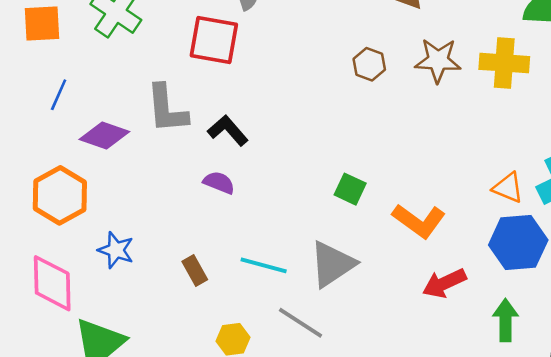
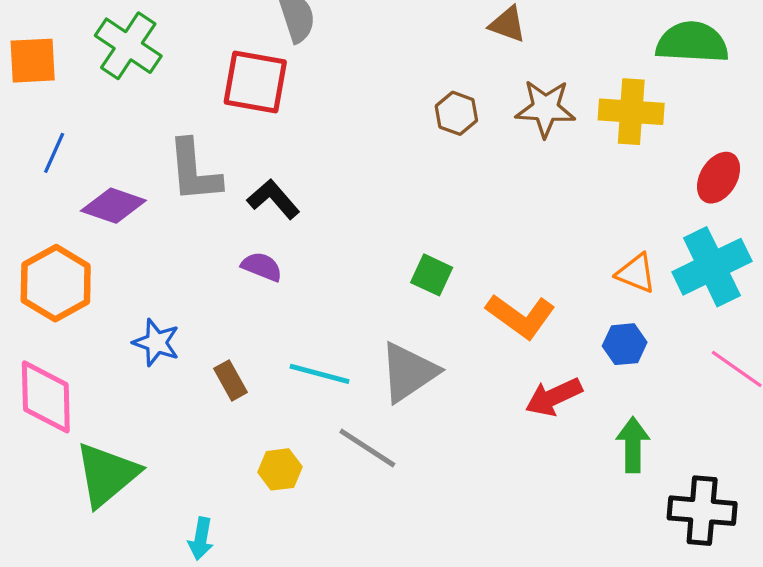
blue hexagon: (518, 242) -> (625, 344), moved, size x0.6
blue star: (116, 250) -> (156, 343), moved

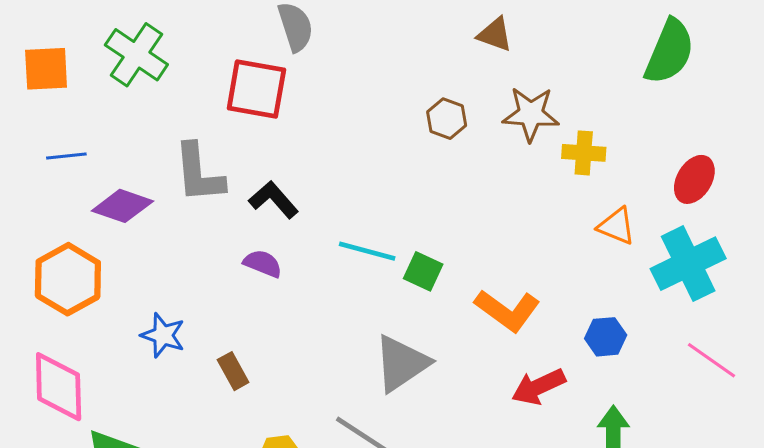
green semicircle: (692, 42) -> (669, 52), turned 110
yellow cross: (631, 112) -> (584, 153), moved, size x0.7
blue line: (54, 153) -> (66, 156), turned 60
orange triangle: (636, 273) -> (616, 226), moved
cyan line: (320, 374) -> (367, 251), moved

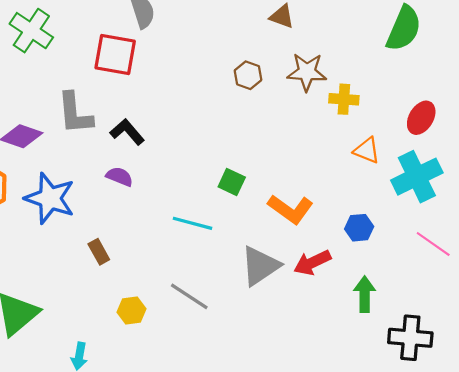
cyan line: (367, 251) -> (192, 223), moved
blue star: (163, 335) -> (50, 198), moved, size x1.6
gray triangle: (401, 363) -> (260, 266), moved

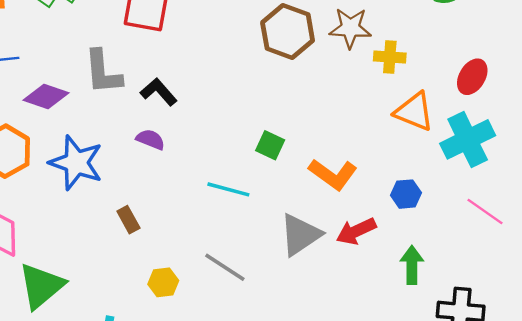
brown hexagon: (248, 75) -> (288, 31), size x1.8
orange triangle: (367, 150) -> (414, 112), size x1.4

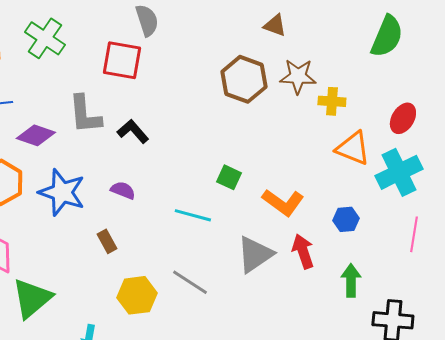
purple semicircle: (151, 139) -> (123, 190), moved
pink line: (485, 211) -> (414, 234), turned 64
red arrow: (356, 231) -> (303, 251), turned 96
yellow hexagon: (163, 282) -> (137, 295), size x1.5

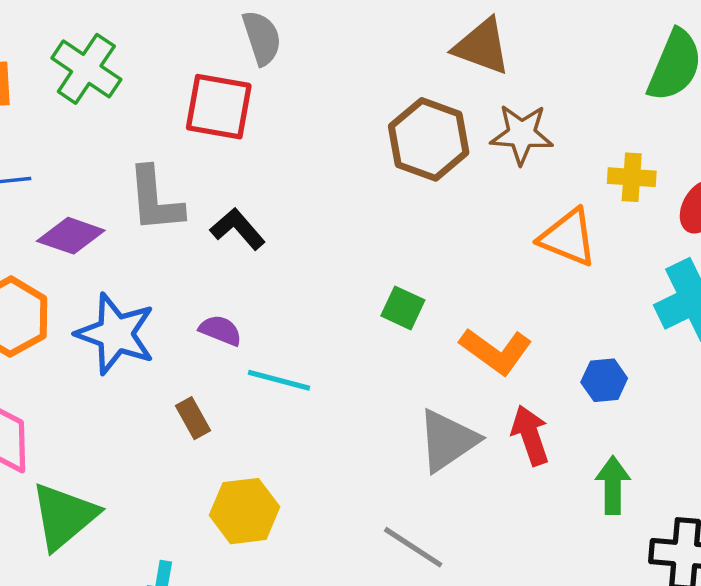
brown triangle: (275, 25) -> (482, 46), size x1.5
yellow cross: (332, 101) -> (632, 177), moved
orange triangle: (353, 148) -> (568, 237), moved
cyan line: (193, 215) -> (279, 380), moved
gray line: (190, 282) -> (413, 547), moved

